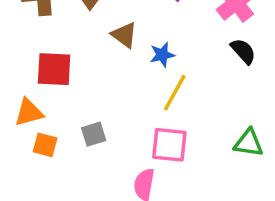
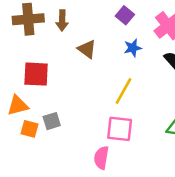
blue star: (162, 55) -> (133, 48), moved
gray square: (94, 134) -> (52, 121), moved

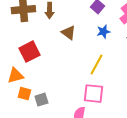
red square: (36, 74) -> (29, 52), turned -30
gray square: (52, 121) -> (41, 100), moved

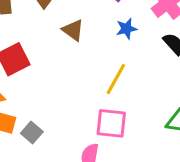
gray square: (41, 100) -> (32, 132), turned -32

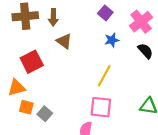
brown triangle: (73, 30) -> (64, 41), moved

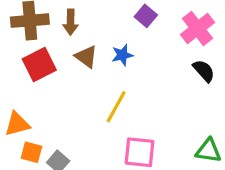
blue star: (112, 40) -> (122, 55), moved
red square: (32, 62) -> (39, 64), moved
yellow line: (104, 76) -> (116, 107), moved

